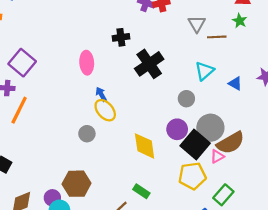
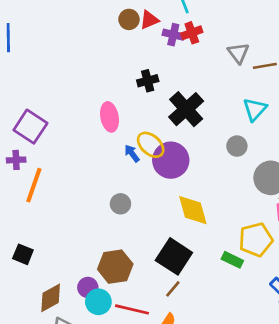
yellow ellipse: (105, 110) -> (151, 145), moved
purple circle: (177, 129) -> (171, 160), moved, size x1.4
black square: (195, 145) -> (174, 256), moved
green rectangle: (141, 191) -> (232, 260), moved

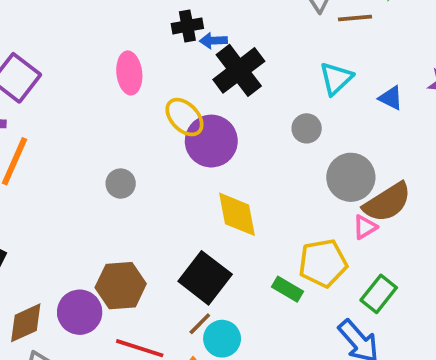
blue arrow: (132, 153) -> (213, 41), moved, turned -60
gray circle: (120, 204) -> (121, 184), moved
purple circle: (88, 287) -> (80, 312), size x1.5
cyan circle: (98, 302) -> (222, 339), moved

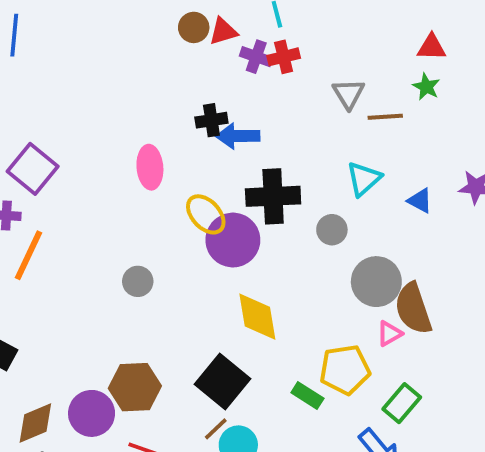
blue arrow: (213, 41) -> (238, 136), size x1.5
black cross: (239, 70) -> (273, 196), moved, turned 33
brown semicircle: (387, 202) -> (413, 309), turned 102

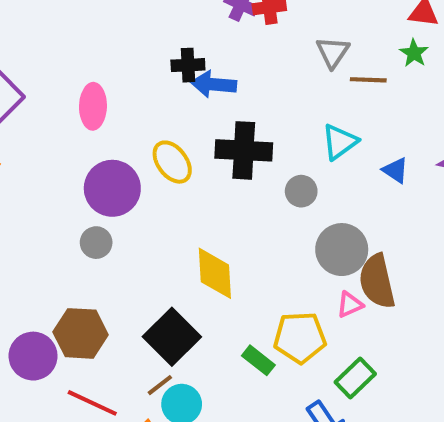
pink ellipse: (150, 167) -> (93, 106), moved
purple circle: (233, 240) -> (112, 188), moved
gray circle: (138, 281) -> (96, 243), moved

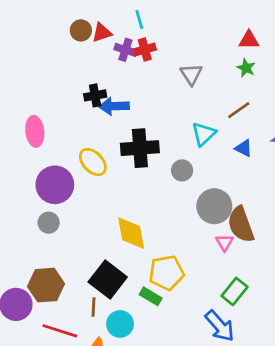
brown line: (368, 80) -> (239, 110), moved, turned -30
pink triangle: (350, 305) -> (225, 243), turned -30
yellow pentagon: (300, 337) -> (166, 273), moved
green rectangle: (258, 360) -> (151, 296), moved
brown line: (160, 385) -> (94, 307), moved, turned -42

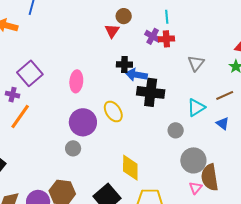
red triangle: (102, 33) -> (112, 31), moved, turned -49
black cross: (140, 148) -> (151, 92), moved

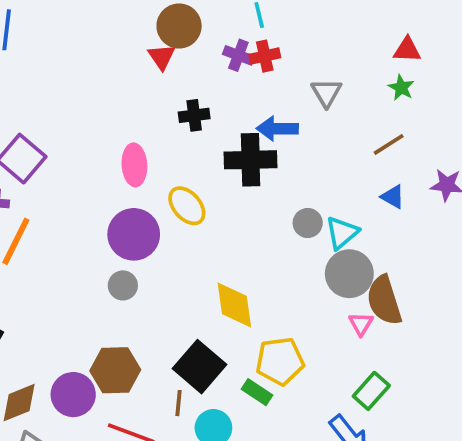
brown circle: (124, 16) -> (179, 26), size x1.5
blue arrow: (136, 75) -> (277, 129), moved
pink ellipse: (76, 81) -> (134, 165), moved
cyan triangle: (196, 107) -> (342, 233), moved

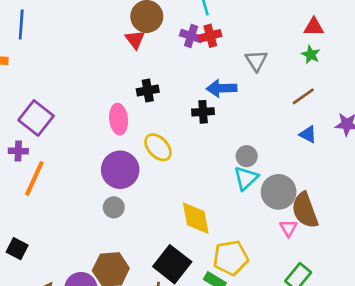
black cross: (194, 115) -> (148, 91), moved
black cross: (251, 160) -> (203, 112), size x0.6
cyan triangle: (342, 233) -> (246, 178), moved

